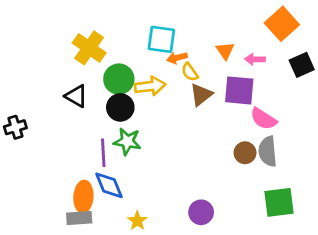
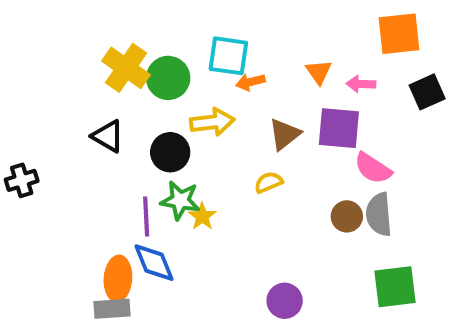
orange square: (282, 24) -> (399, 34), turned 36
yellow semicircle: (190, 72) -> (269, 182), moved, turned 102
green circle: (119, 79) -> (168, 78), moved
yellow star: (137, 221) -> (202, 216), moved

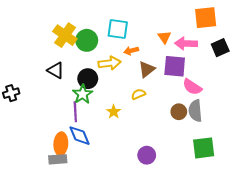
orange arrow: (250, 82) -> (131, 51), moved
pink arrow: (361, 84) -> (186, 43), size x1.5
green star: (180, 200) -> (83, 94), moved, turned 30
yellow star: (202, 216) -> (114, 112), moved

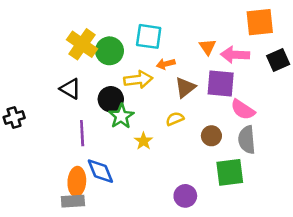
green star: (83, 94) -> (121, 116), moved
purple line: (75, 112) -> (82, 133), moved
brown circle: (179, 112) -> (211, 136), moved
green square: (204, 148) -> (230, 172), moved

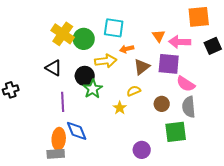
yellow star: (143, 141) -> (120, 108), moved

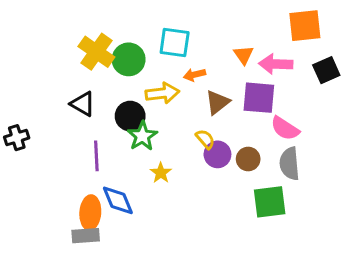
yellow semicircle: (134, 91) -> (205, 139), turned 72
yellow star: (120, 108) -> (161, 173), moved
purple circle: (142, 150) -> (217, 154), moved

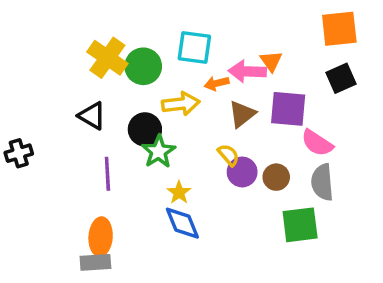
pink arrow: (276, 64) -> (247, 71), moved
black square: (326, 70) -> (341, 78), moved
blue diamond: (118, 200) -> (182, 223), moved

